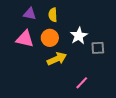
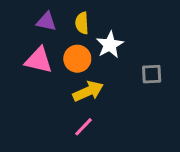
white star: (79, 36) -> (110, 45), moved
pink line: (82, 83) -> (83, 127), moved

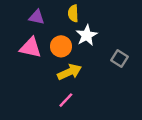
yellow semicircle: (82, 23) -> (73, 13), moved
gray square: (152, 74) -> (120, 59), turned 35

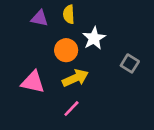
yellow semicircle: (73, 13) -> (69, 14), moved
pink triangle: (30, 48) -> (33, 82), moved

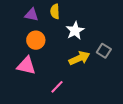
orange circle: (66, 50) -> (36, 40), moved
yellow arrow: (75, 78) -> (79, 58), moved

